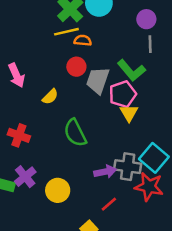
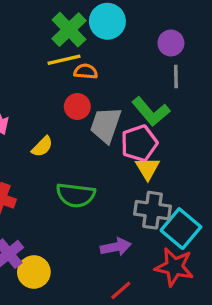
green semicircle: (75, 133) -> (76, 195), turned -56
gray cross: (128, 167) -> (153, 210), moved
yellow circle: (58, 190) -> (34, 272), moved

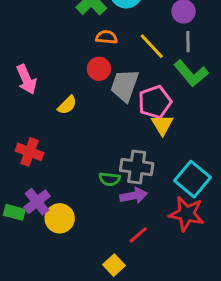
yellow line: (64, 60) -> (152, 46), moved, turned 60
green L-shape: (151, 112) -> (191, 73), moved
green semicircle: (76, 195) -> (109, 179), moved, size x0.6
gray cross: (153, 210) -> (137, 167), moved

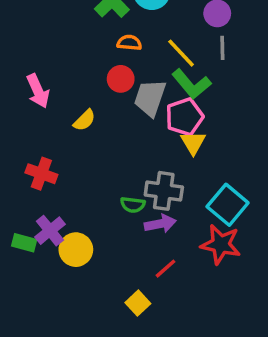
green L-shape: (191, 73) -> (191, 84), moved

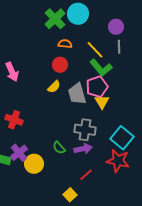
gray trapezoid: (150, 98) -> (77, 94), moved, turned -35
yellow semicircle: (84, 120) -> (54, 87), moved
green semicircle: (133, 205) -> (59, 148), moved, turned 40

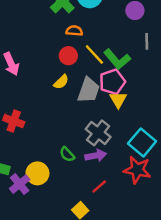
gray line: (119, 47) -> (147, 41), moved
yellow line: (95, 50) -> (94, 54), moved
gray trapezoid: (77, 94) -> (89, 90), turned -145
gray cross: (85, 130) -> (98, 133), turned 30
purple cross: (19, 153) -> (20, 184), moved

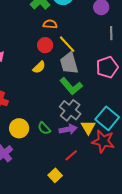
green L-shape: (117, 59) -> (71, 86), moved
pink pentagon: (112, 82) -> (107, 67), moved
gray trapezoid: (89, 90) -> (69, 63), moved, turned 145
yellow triangle: (118, 100) -> (88, 127), moved
yellow circle: (37, 173) -> (19, 128), moved

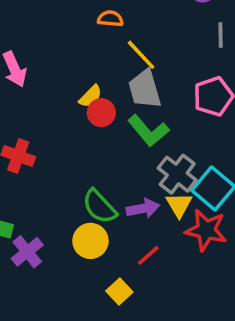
red circle: (45, 45) -> (101, 113), moved
gray cross: (70, 110) -> (177, 174), moved
yellow circle: (19, 128) -> (90, 241), moved
green semicircle: (44, 128) -> (100, 207), size x1.5

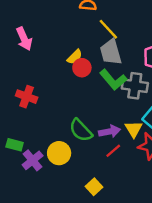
gray cross: (177, 174) -> (135, 86), moved, turned -30
yellow circle: (90, 241) -> (59, 153), moved
red line: (148, 255) -> (113, 151), moved

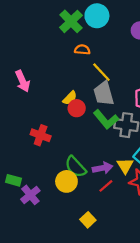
red cross: (27, 97) -> (41, 135), moved
yellow circle: (59, 153) -> (66, 181), moved

